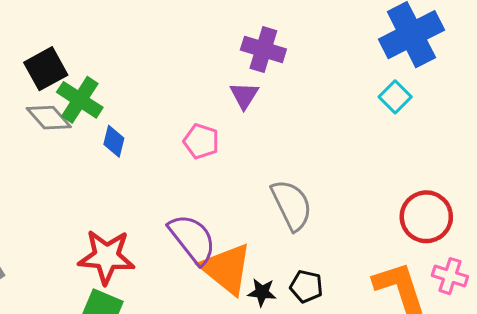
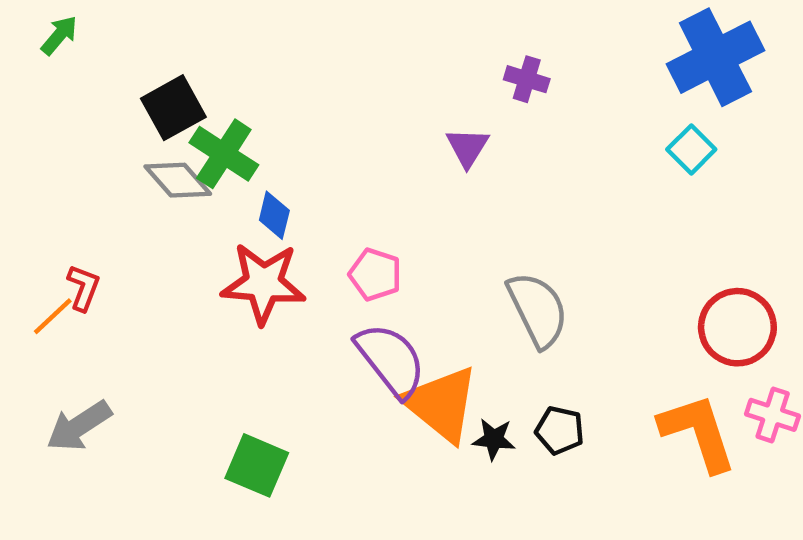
purple cross: (263, 49) -> (527, 79), moved, size x0.7
pink pentagon: (201, 141) -> (375, 274), moved
red star: (106, 257) -> (263, 283), moved

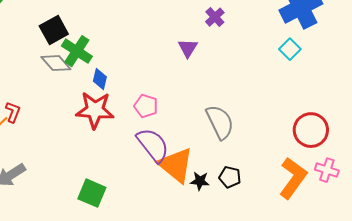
purple cross: (527, 79) -> (215, 17), turned 30
orange L-shape: (698, 433) -> (293, 178), turned 54

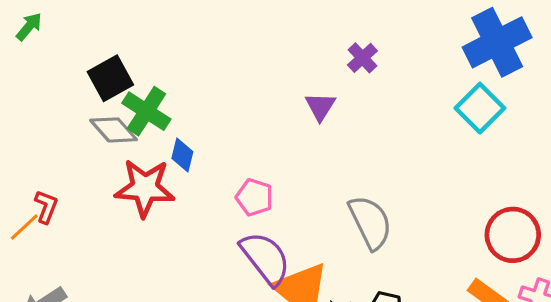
cyan square: (290, 49) -> (480, 108), size x1.4
red star: (95, 110) -> (145, 188), moved

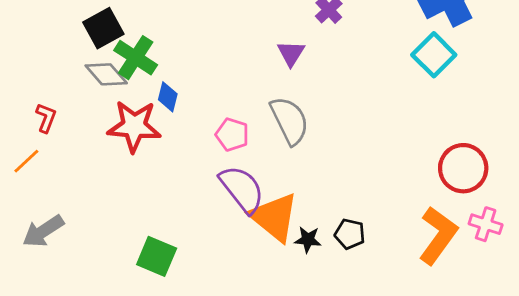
red L-shape: (46, 207) -> (46, 118), moved
gray semicircle: (370, 222) -> (290, 121), moved

